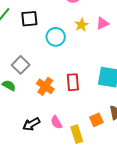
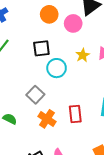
black square: (29, 19) -> (41, 48), moved
gray square: (21, 65) -> (35, 95), moved

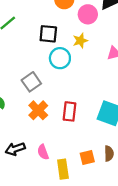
yellow star: (83, 55) -> (80, 41), moved

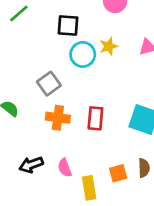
yellow star: (80, 41) -> (109, 46), moved
orange cross: (38, 110) -> (58, 118), turned -36

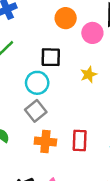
cyan circle: (83, 54) -> (37, 83), moved

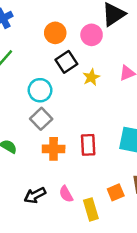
orange circle: (66, 18) -> (55, 33), moved
black square: (51, 57) -> (66, 62), moved, turned -30

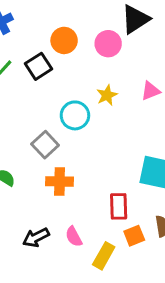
black square: (66, 62) -> (38, 66), moved
cyan circle: (40, 90) -> (75, 115), moved
red rectangle: (88, 145) -> (119, 206), moved
yellow rectangle: (91, 209) -> (104, 256), turned 45

